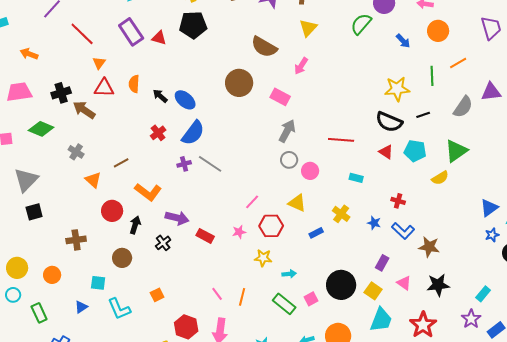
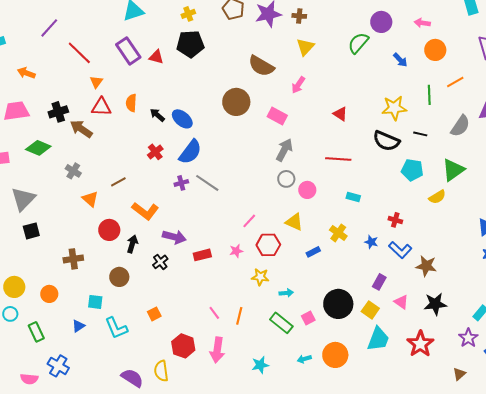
black line: (423, 115) -> (420, 134), turned 32
red triangle: (386, 152) -> (340, 114), moved
red rectangle: (205, 236) -> (202, 255), turned -42

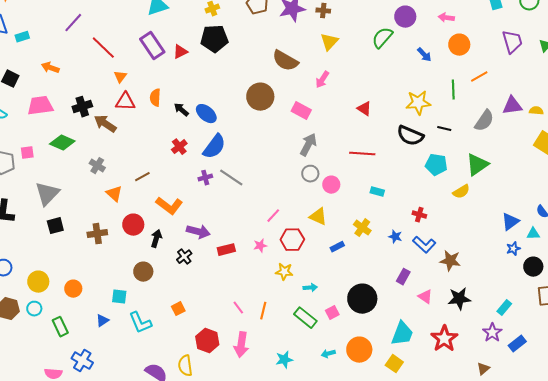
red triangle: (156, 57) -> (180, 52), turned -42
brown cross: (73, 259) -> (97, 234), moved
yellow square: (370, 310) -> (394, 364), moved

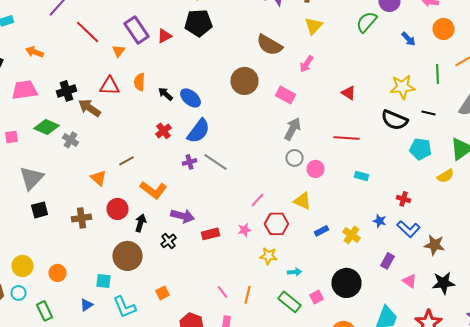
orange triangle: (120, 77) -> (118, 51), moved
gray cross: (97, 166) -> (70, 140), moved
yellow cross: (362, 228) -> (352, 235), moved
brown circle: (143, 272) -> (128, 256), size x1.5

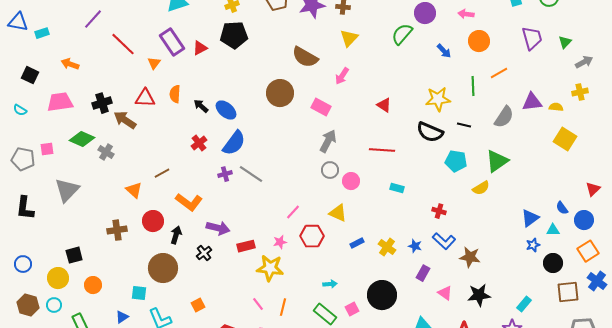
black square: (40, 210) -> (74, 255), moved
blue star: (380, 221) -> (415, 246), moved
yellow star: (268, 256) -> (270, 268), moved, size x1.5

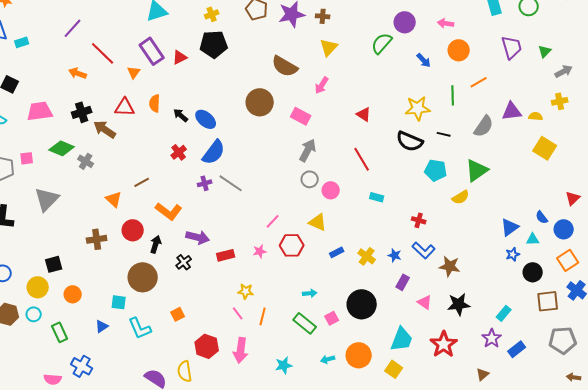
orange arrow: (70, 64) -> (78, 73), moved
red line: (382, 150) -> (362, 159), turned 55
yellow star: (270, 268) -> (246, 291), moved, size x0.6

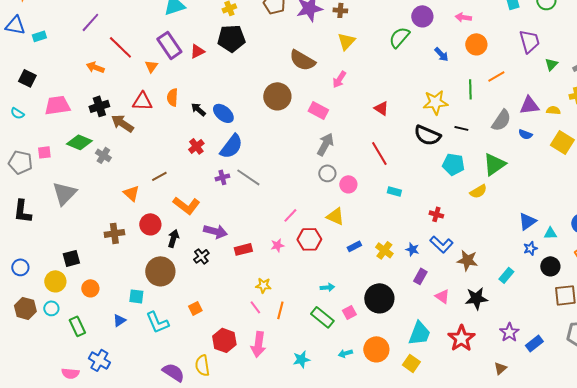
green triangle: (545, 51) -> (551, 64), moved
blue semicircle: (542, 217) -> (525, 134), moved, turned -32
cyan rectangle: (504, 313) -> (506, 275), moved

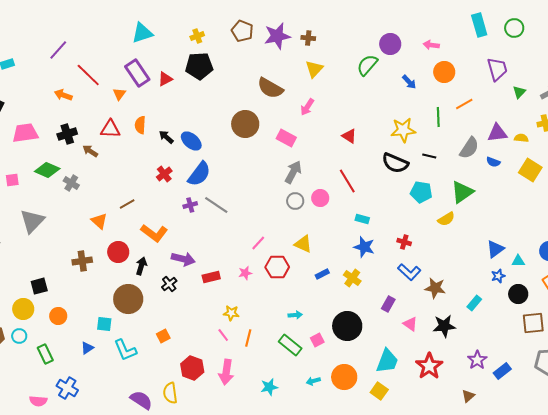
brown arrow: (122, 123) -> (90, 151), size x0.7
pink circle: (348, 184) -> (320, 198), moved
blue star: (412, 249) -> (364, 247), moved, size x1.5

